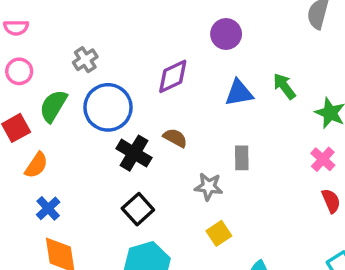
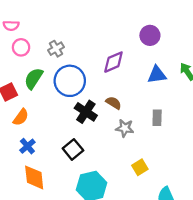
pink circle: (19, 71) -> (21, 47), moved
gray star: (209, 187) -> (125, 128), moved
black square: (138, 209) -> (73, 149), moved

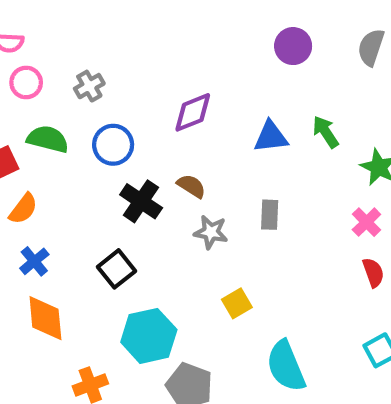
purple circle: (150, 35) -> (293, 46), moved
green semicircle: (34, 78) -> (48, 139), turned 70
blue circle: (70, 81) -> (113, 145), size x0.7

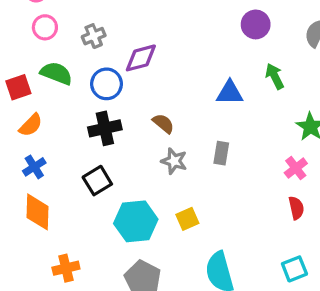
purple diamond: (193, 112) -> (141, 58), moved
green arrow: (326, 132) -> (275, 76), moved
black cross: (141, 201) -> (105, 128), moved, turned 36
cyan hexagon: (149, 336) -> (136, 221), moved

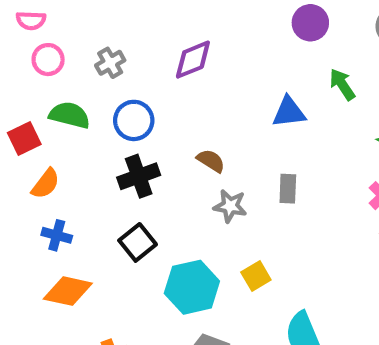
purple diamond: (141, 58) -> (193, 60), moved
blue cross: (34, 167) -> (57, 235), turned -35
orange diamond: (37, 212) -> (68, 291), turned -72

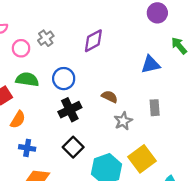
pink circle: (48, 60) -> (21, 48), moved
gray cross: (110, 63) -> (46, 38), moved
gray star: (230, 206) -> (123, 121), turned -30
yellow square: (256, 276) -> (142, 159), size x1.6

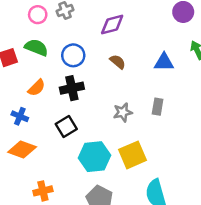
brown semicircle: (110, 97) -> (118, 62), moved
orange semicircle: (18, 120) -> (37, 88), moved

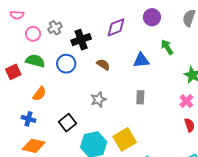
purple diamond: (112, 24) -> (116, 27), moved
black cross: (72, 88) -> (81, 40), moved
gray star: (123, 112) -> (98, 100), moved

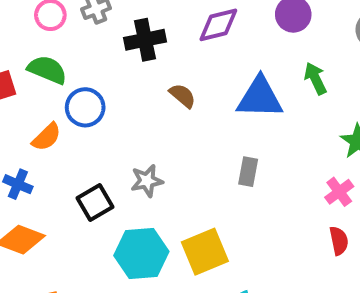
blue triangle: (141, 60) -> (260, 98), size x1.4
blue circle: (66, 64) -> (85, 107), moved
gray star: (98, 100) -> (147, 181), moved

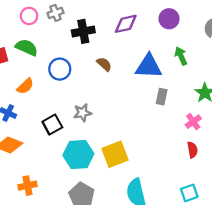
blue circle: (85, 107) -> (60, 69), moved
gray rectangle: (248, 172) -> (162, 97), moved

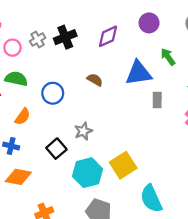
black cross: (83, 31) -> (65, 37), moved

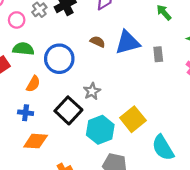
blue triangle: (139, 73) -> (128, 42), moved
blue circle: (53, 93) -> (59, 59), size x1.4
black square: (56, 149) -> (68, 110), size x1.4

